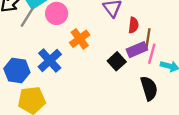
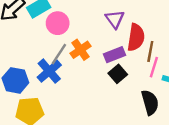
gray line: (28, 17) -> (59, 54), moved
red semicircle: (133, 25) -> (136, 37), size x1.6
purple rectangle: (137, 50) -> (114, 55), moved

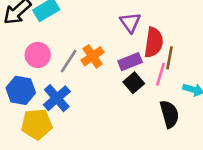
pink circle: (58, 23) -> (38, 55), moved
pink line: (154, 67) -> (160, 74), moved
blue cross: (49, 71) -> (57, 98), moved

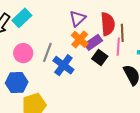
purple triangle: (130, 22) -> (78, 18), moved, turned 36
orange cross: (93, 56) -> (80, 39), moved
blue cross: (57, 98) -> (63, 65), moved

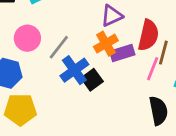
black square: (100, 58) -> (92, 80), moved

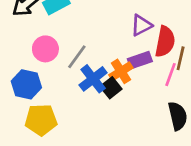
purple triangle: (112, 16) -> (141, 25), moved
orange cross: (106, 44) -> (121, 71), moved

